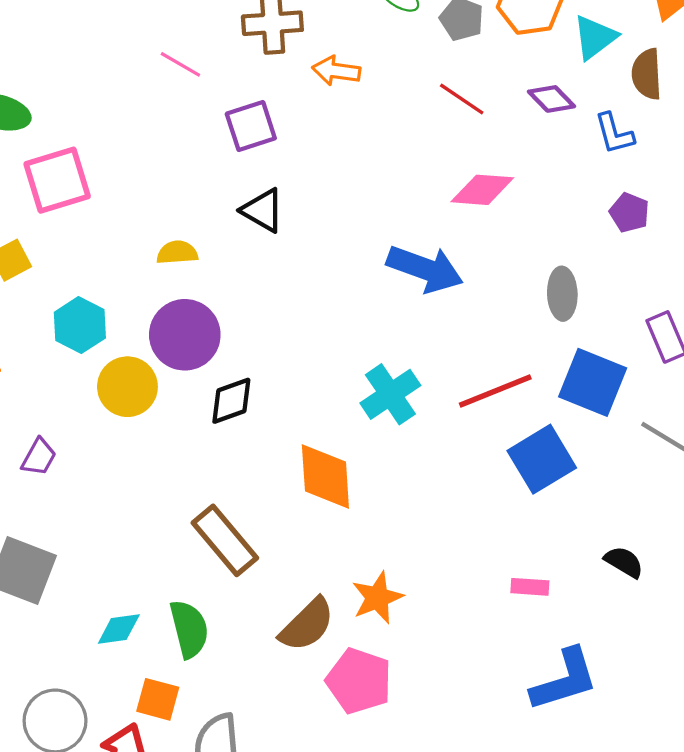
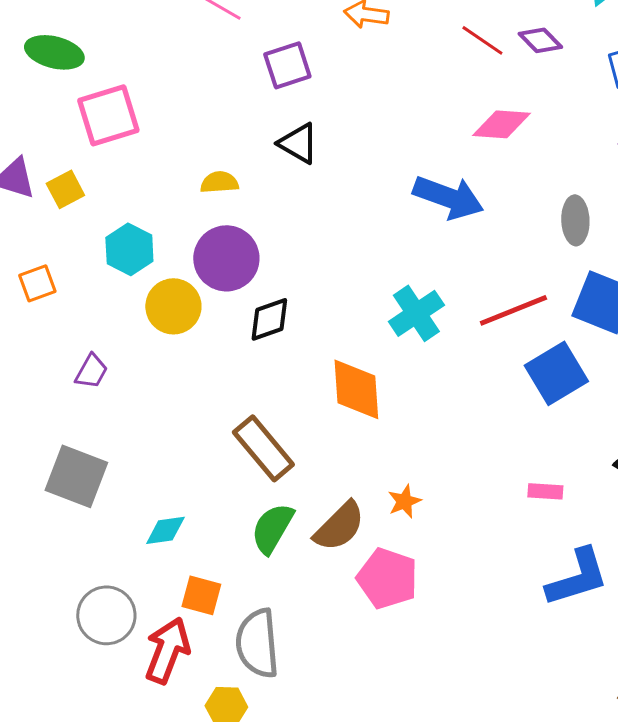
purple diamond: (552, 99) -> (540, 40), moved
orange star: (377, 598) -> (404, 501), size x0.7
green semicircle: (189, 629) -> (272, 528), moved, turned -136

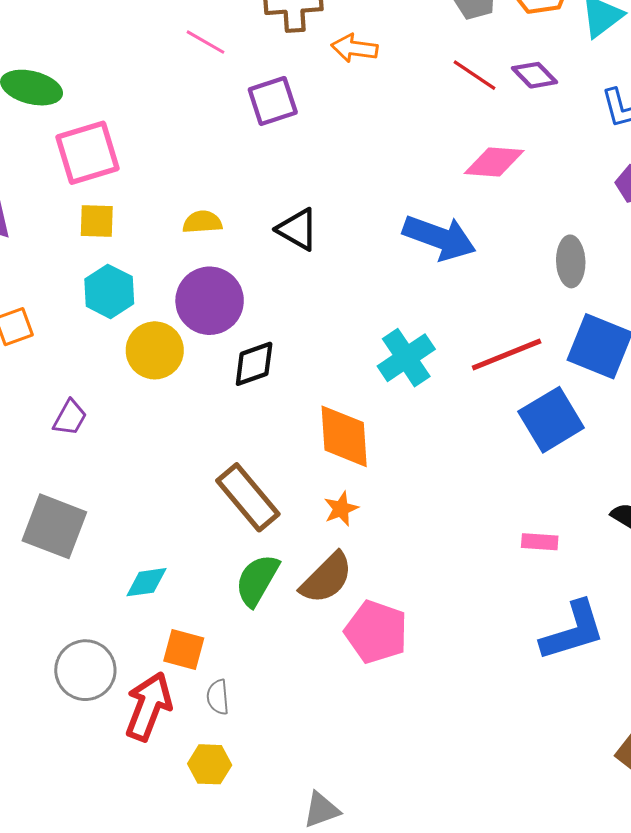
black triangle: (298, 143) -> (298, 229), moved
yellow square: (65, 189) -> (97, 221), moved, turned 30
orange star: (404, 501) -> (341, 509), moved
gray semicircle: (257, 643) -> (218, 697), moved, size x0.5

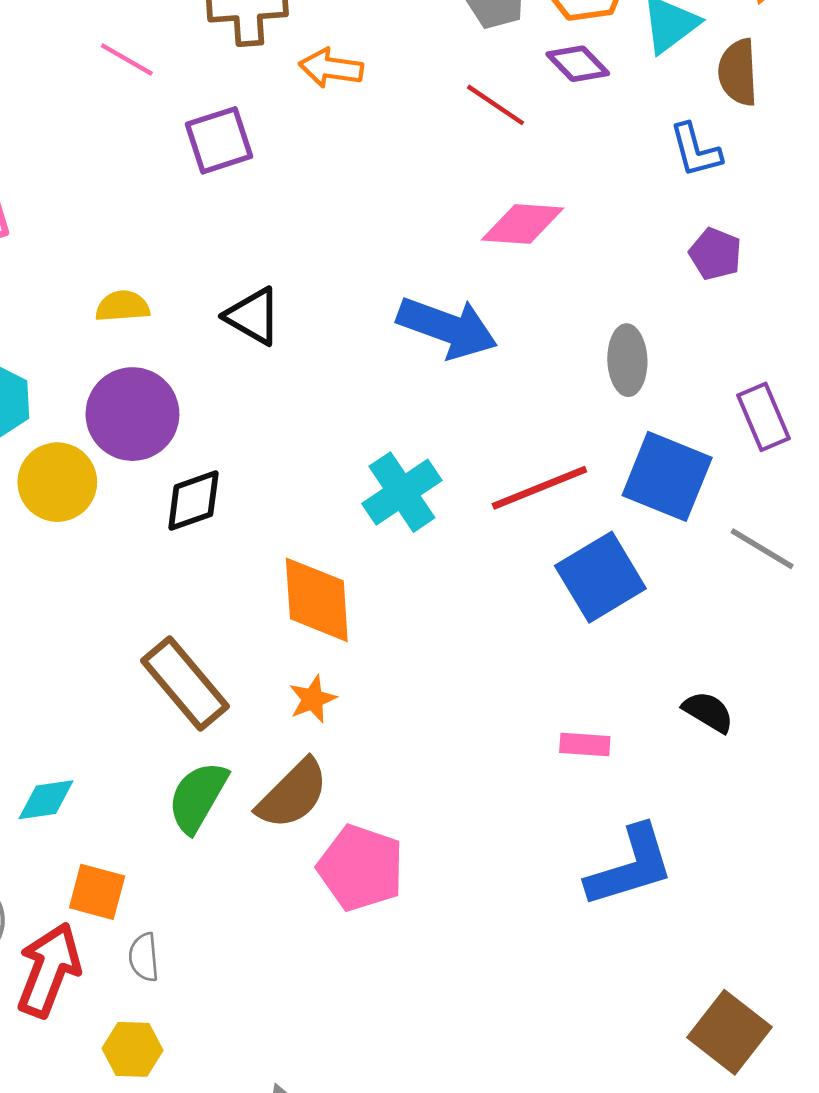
purple diamond: (535, 75) -> (578, 64), moved

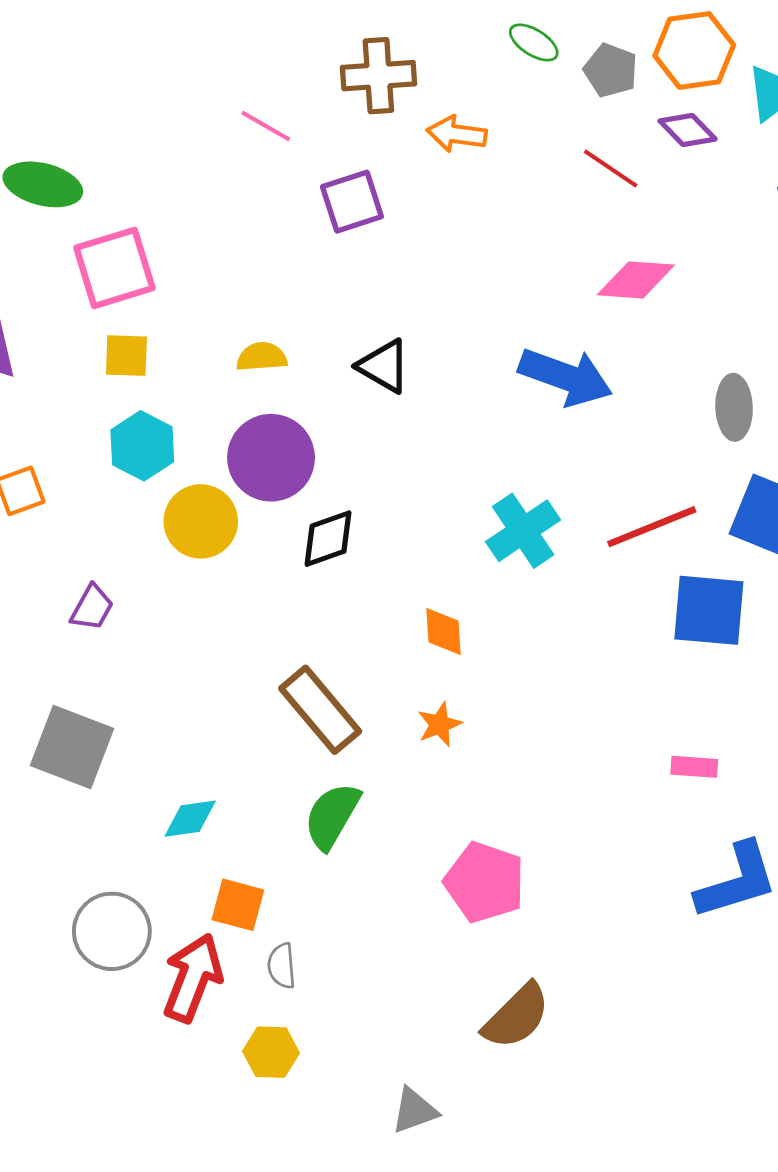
blue square: (600, 577) -> (709, 610), turned 36
orange diamond: (317, 600) -> (443, 632), size x0.6
brown semicircle: (293, 794) -> (516, 1016), moved

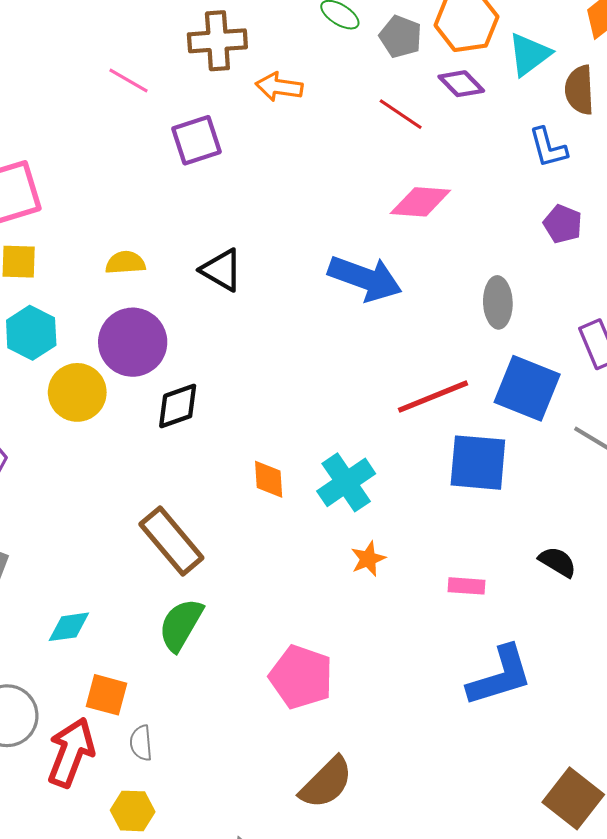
cyan cross: (523, 531) -> (346, 482), moved
orange star: (440, 724) -> (368, 559), moved

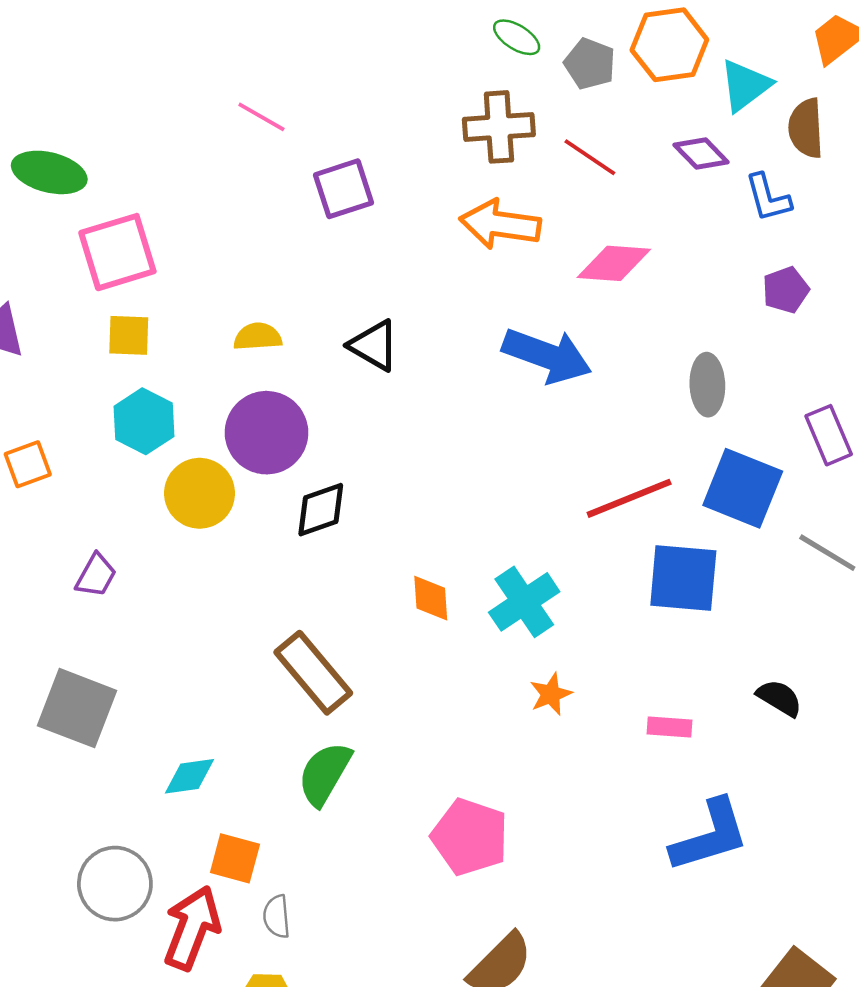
brown cross: (217, 41) -> (499, 127), moved
purple diamond: (461, 84) -> (701, 153), moved
orange arrow: (279, 87) -> (500, 224), moved, size x1.4
purple pentagon: (563, 224) -> (786, 290), turned 30

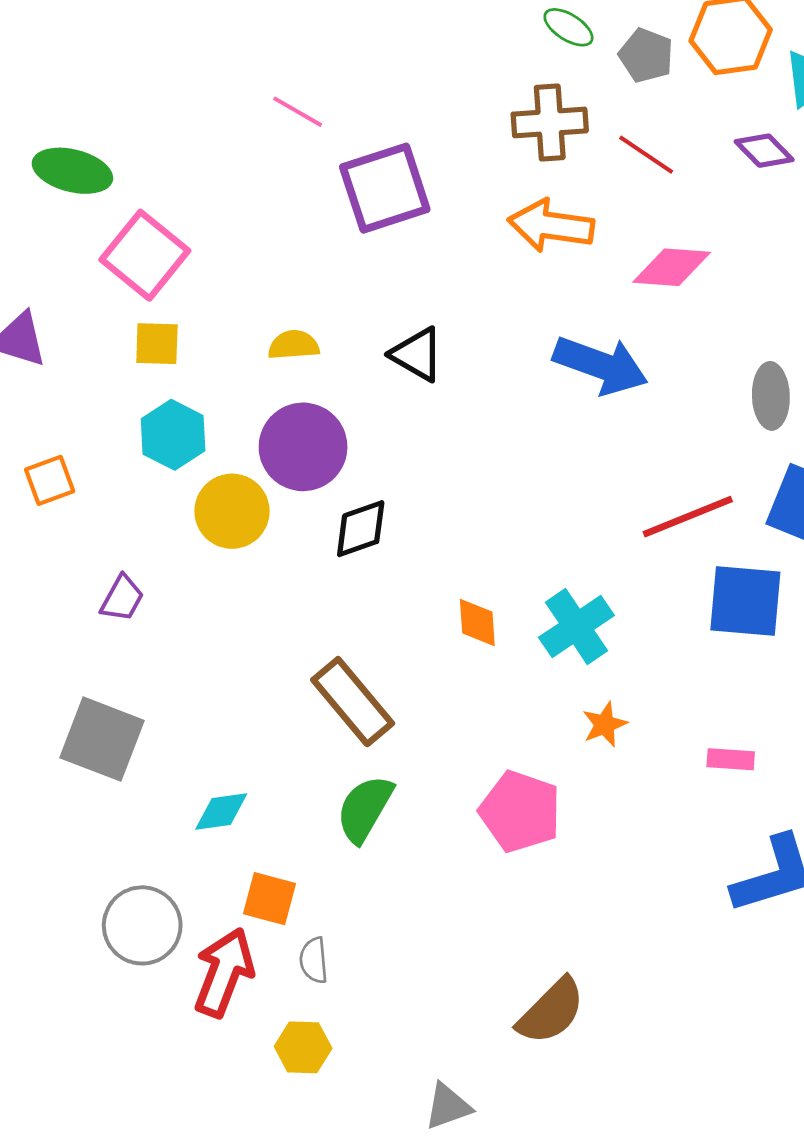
purple square: (344, 189) -> (385, 188), size x1.4
pink square: (117, 252) -> (145, 255), turned -34
pink pentagon: (470, 837) -> (520, 811), moved

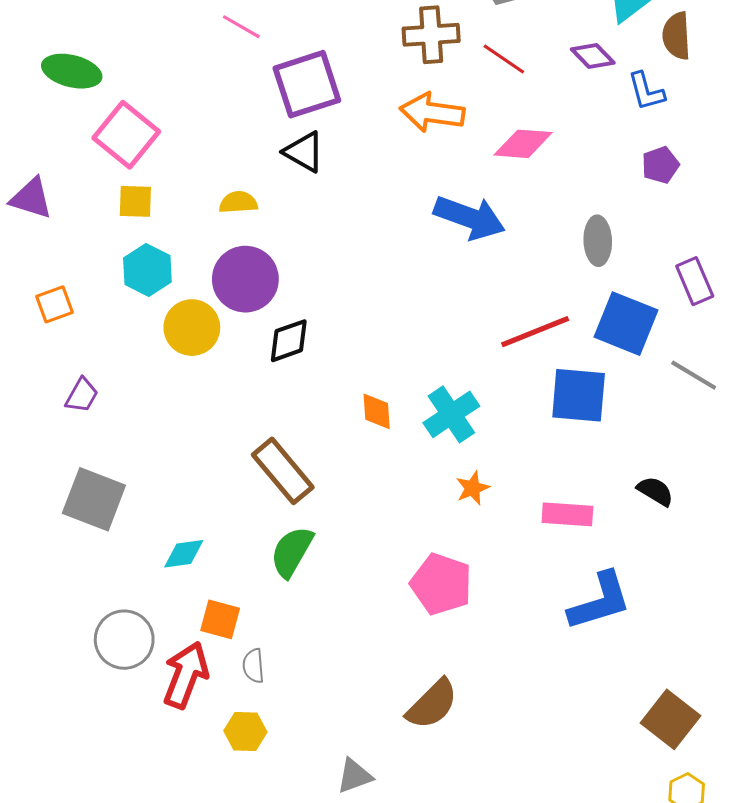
black triangle: (417, 354) -> (304, 152), moved
purple trapezoid: (122, 598) -> (82, 395), moved
pink rectangle: (731, 759) -> (567, 514), size x1.4
pink pentagon: (520, 811) -> (441, 584), moved

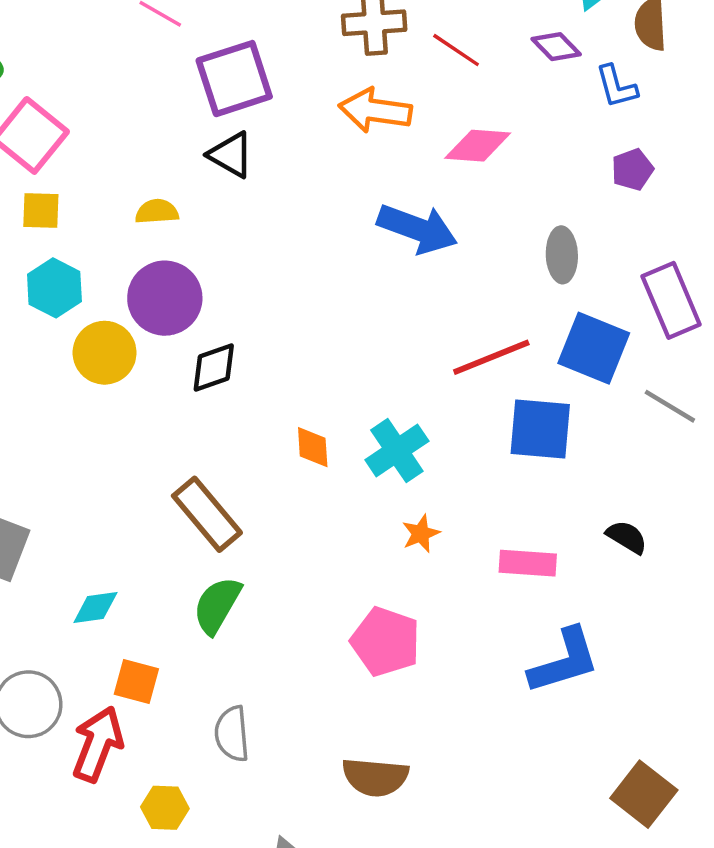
purple rectangle: (695, 281) -> (671, 300), size x1.4
gray semicircle: (253, 666) -> (232, 734), moved, size x1.4
brown semicircle: (432, 704) -> (375, 777), turned 50

